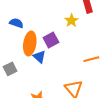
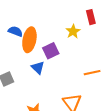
orange ellipse: (30, 43) -> (29, 40), moved

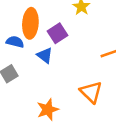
blue semicircle: (15, 31) -> (15, 42), moved

